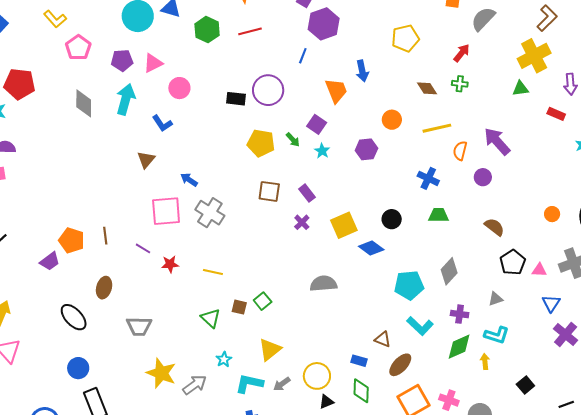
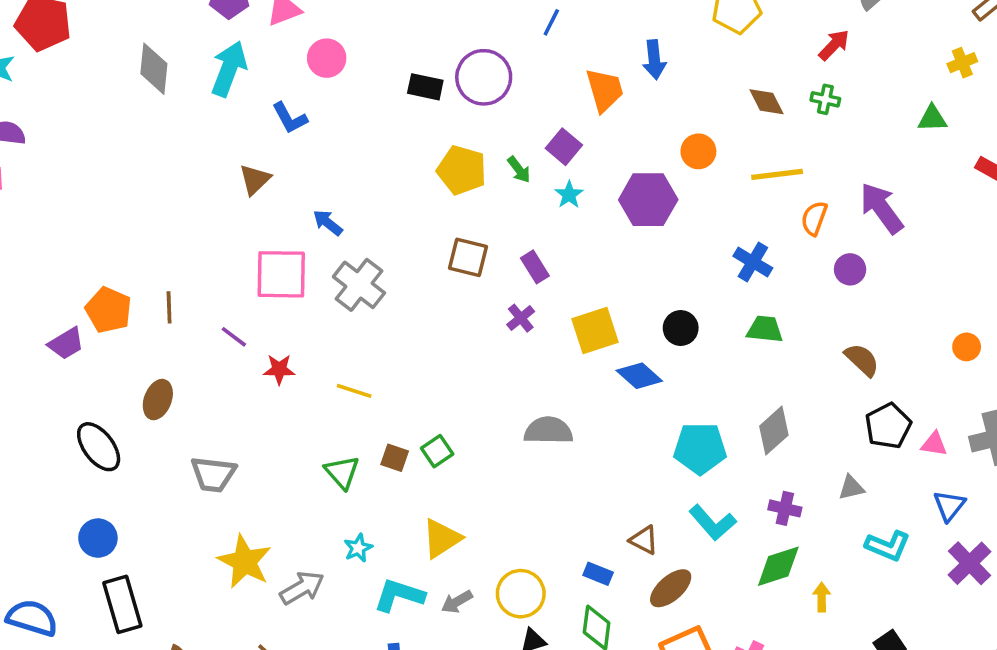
yellow cross: (534, 56) -> (962, 63), size x0.5
purple hexagon: (366, 149) -> (648, 200), size x1.4
cyan L-shape: (497, 335) -> (888, 546), moved

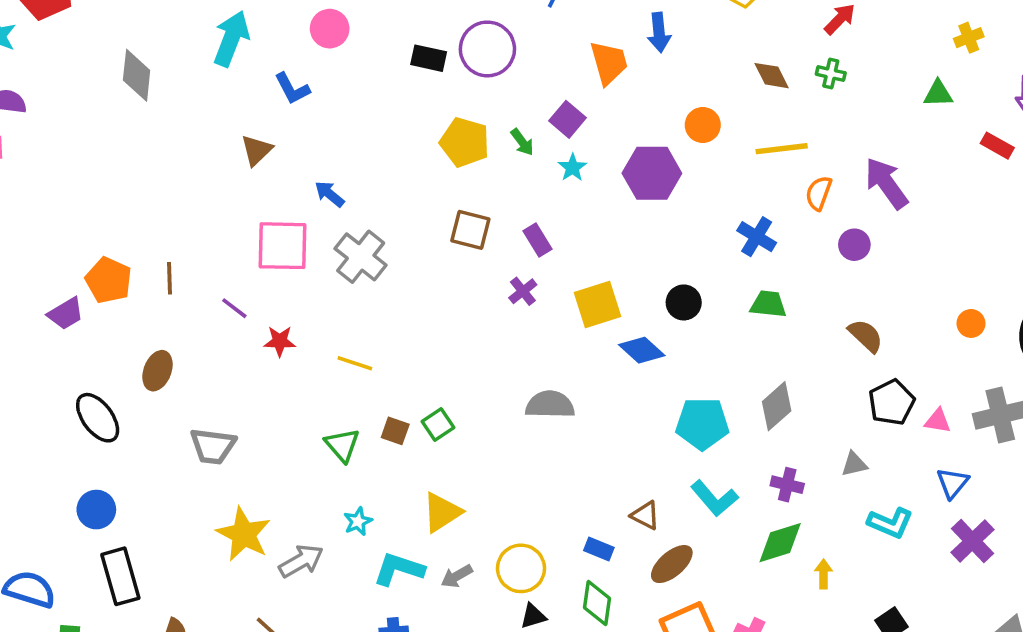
gray diamond: (154, 69) -> (137, 75), moved

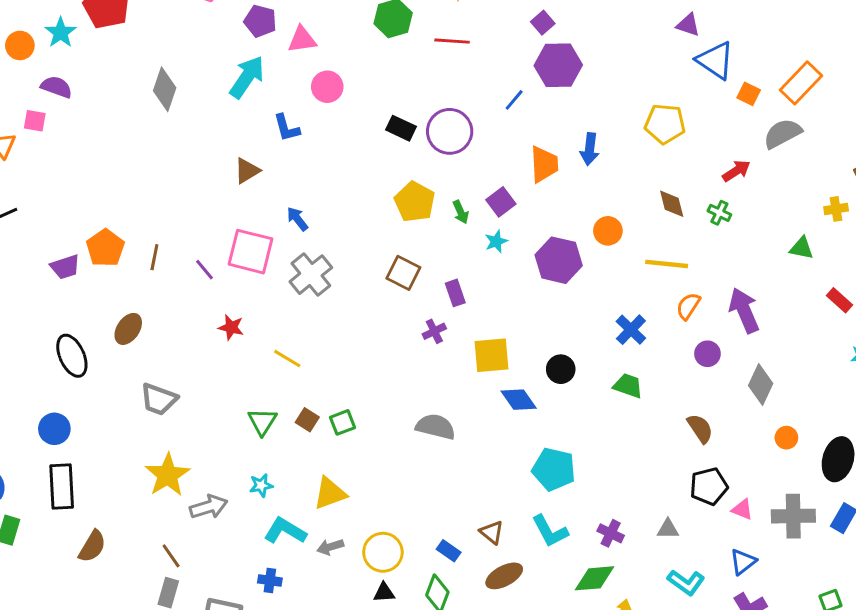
purple line: (234, 308) -> (205, 270), moved
gray diamond: (777, 406) -> (761, 384), moved, turned -36

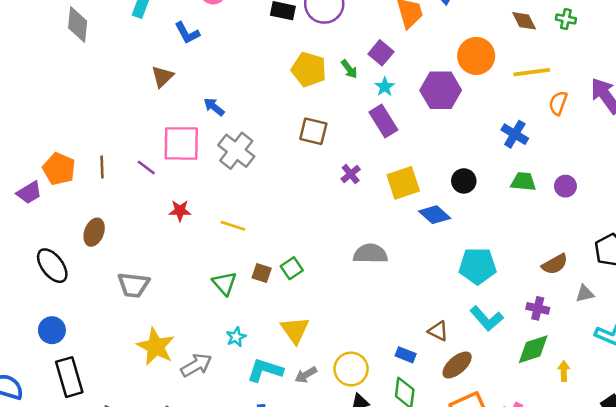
orange circle: (608, 231) -> (476, 56), size x1.5
purple rectangle: (455, 293) -> (383, 121), moved, size x1.4
purple circle: (707, 354) -> (565, 186), moved
brown semicircle: (700, 428) -> (555, 264), moved, turned 108
yellow triangle: (330, 493) -> (295, 330), turned -32

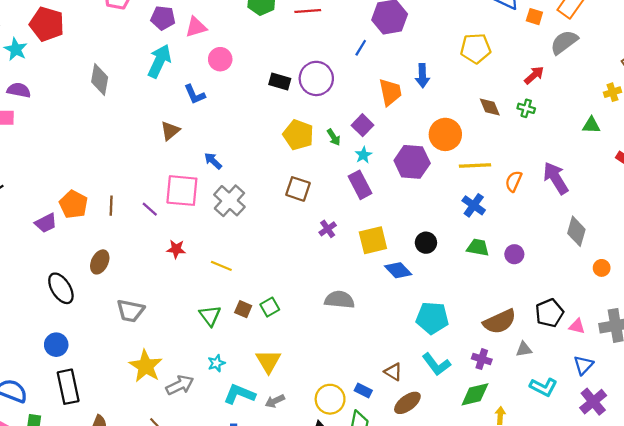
yellow line: (532, 72) -> (475, 166), moved
brown semicircle: (555, 264) -> (500, 322), size x1.4
yellow circle: (351, 369) -> (330, 399), moved

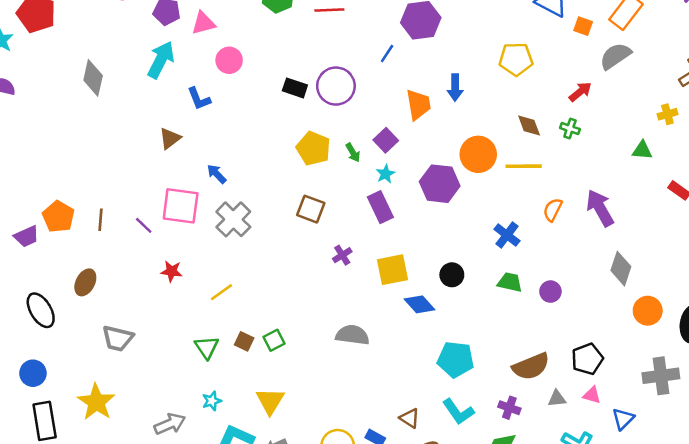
yellow line: (475, 166) -> (524, 166), moved
yellow line: (221, 266) -> (221, 292), turned -60
orange circle: (602, 268) -> (648, 311), size x1.5
pink triangle: (577, 326) -> (592, 395), moved
yellow star: (146, 366) -> (96, 402), moved

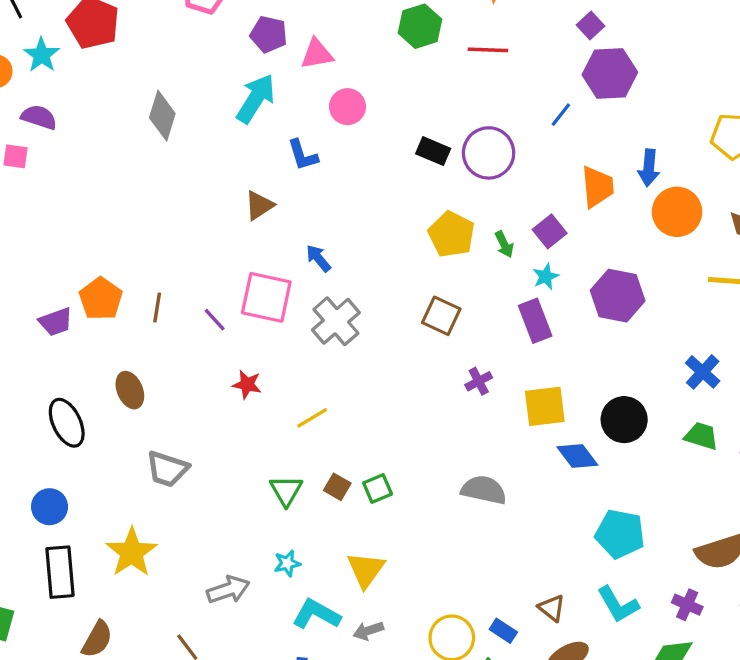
orange circle: (478, 154) -> (677, 212), moved
black circle: (452, 275) -> (624, 420), size x1.4
brown ellipse: (85, 282) -> (130, 390), turned -55

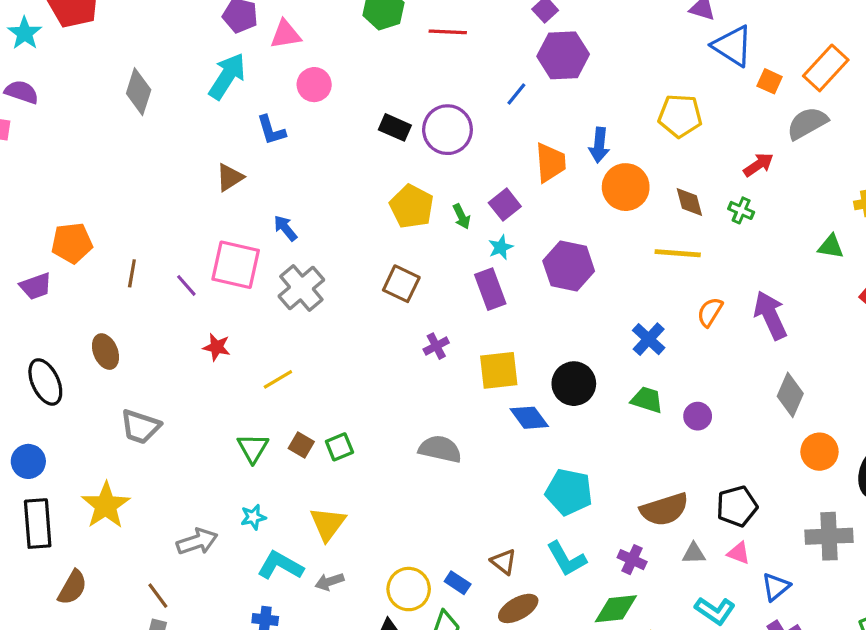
orange pentagon: (101, 299) -> (72, 243), moved, turned 30

